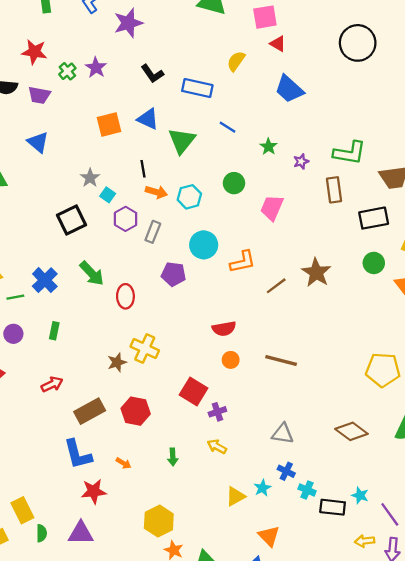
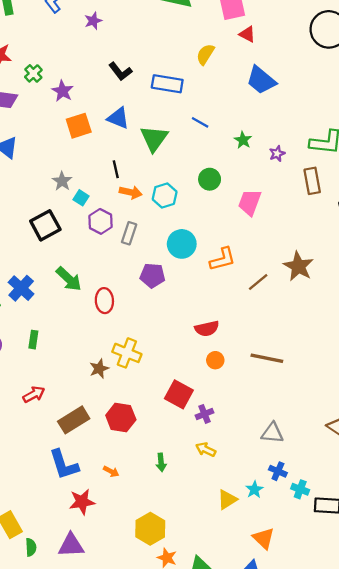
purple star: (128, 23) -> (93, 21), size x0.6
purple star: (96, 68) -> (63, 91), moved

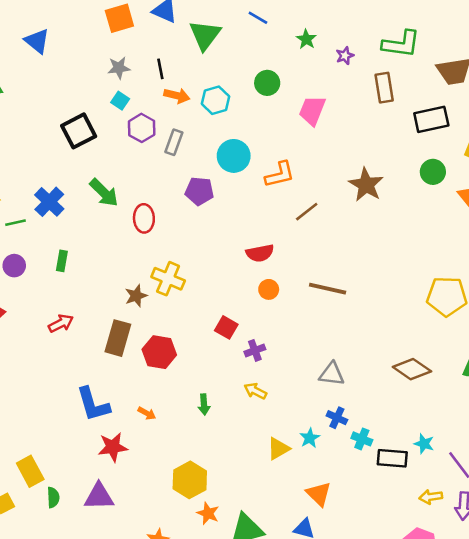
gray star: (62, 181) -> (119, 68), moved, turned 30
brown line: (258, 282) -> (307, 212), moved
red square: (179, 394) -> (226, 327), size x0.7
brown rectangle: (74, 420) -> (118, 338), moved, turned -44

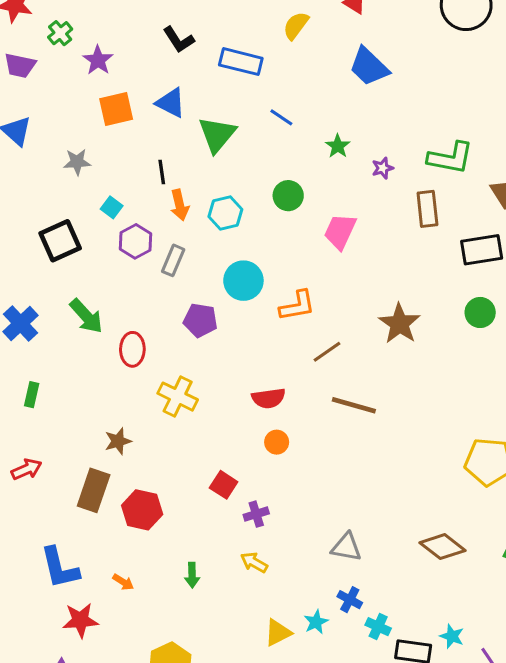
gray star: (119, 68) -> (77, 162), moved
orange arrow: (177, 96) -> (180, 205), turned 60
yellow cross: (168, 279) -> (178, 397), moved
brown line: (328, 289) -> (354, 405), moved

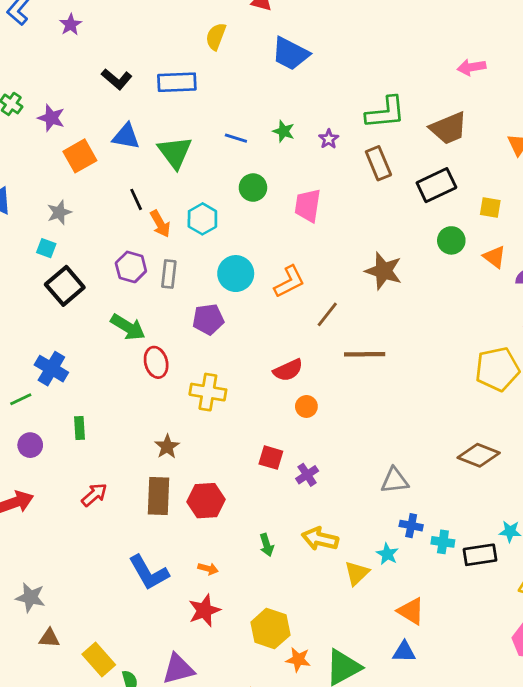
blue line: (281, 117) -> (236, 138), moved
cyan square: (112, 207) -> (46, 248), moved
green arrow: (86, 316) -> (128, 327), moved
yellow arrow: (254, 562) -> (320, 539), moved, size x1.4
red star: (80, 620) -> (204, 610), moved

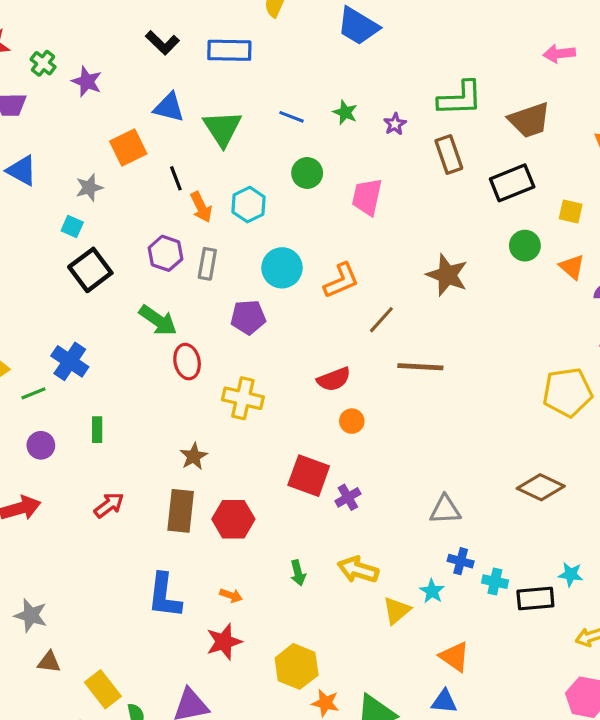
orange square: (80, 156) -> (128, 148), moved
red square: (271, 458) -> (309, 476), size x1.5
blue L-shape: (149, 573) -> (164, 596), turned 33

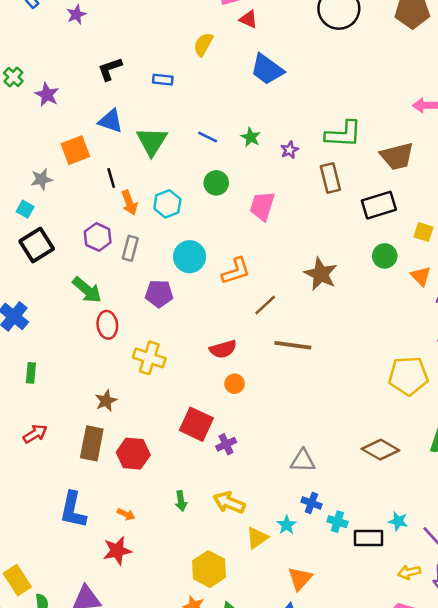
black L-shape: (162, 43) -> (110, 69), turned 112
blue rectangle: (229, 50) -> (163, 80), size x0.6
orange triangle: (455, 657) -> (300, 579), turned 32
yellow hexagon: (297, 666) -> (209, 569), moved

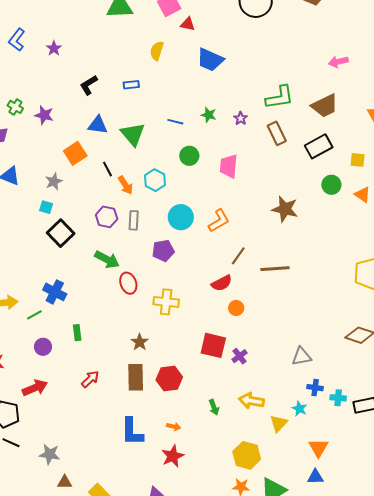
brown line: (265, 305) -> (238, 256), moved

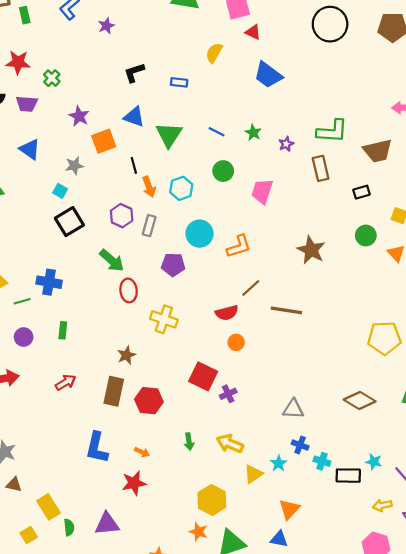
purple star: (44, 115) -> (79, 116), moved
black rectangle: (319, 146) -> (362, 192), size x0.6
blue cross: (55, 292) -> (49, 282), turned -30

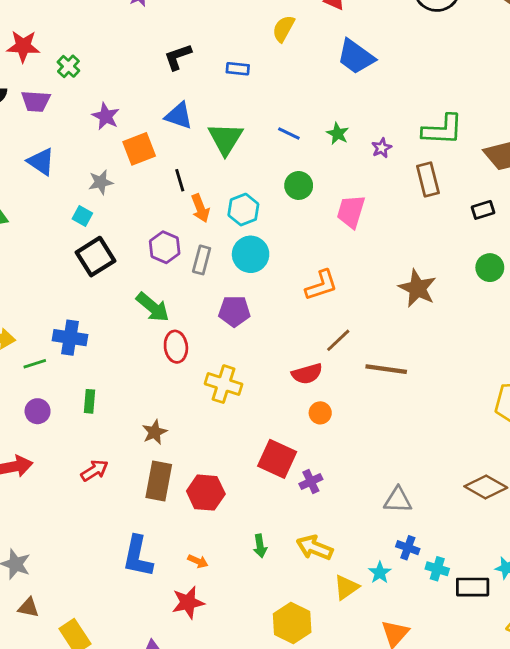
cyan circle: (200, 234) -> (251, 254), moved
brown star: (126, 355) -> (155, 432), moved

